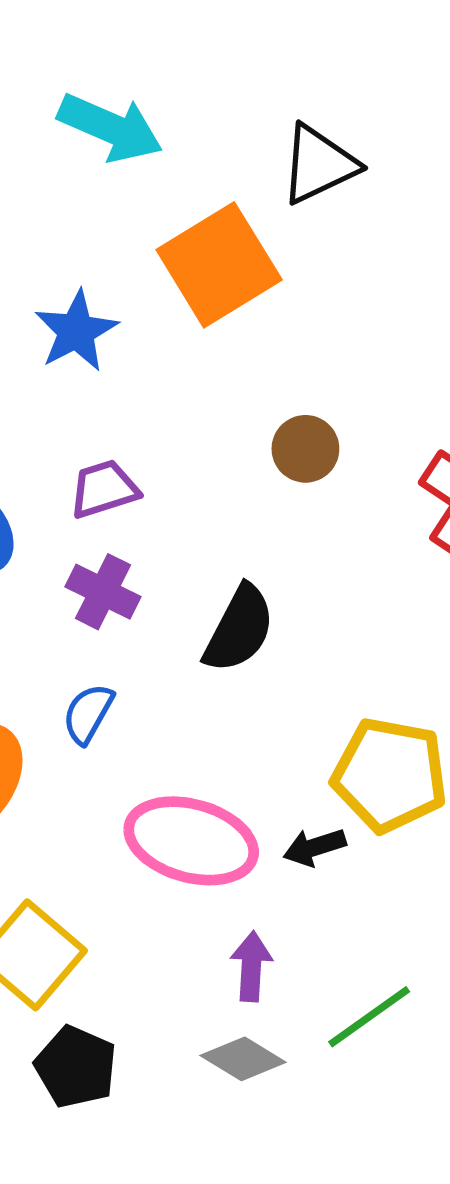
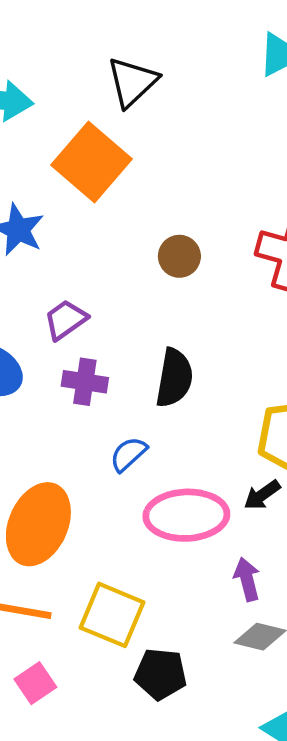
blue semicircle: (88, 714) -> (128, 454), moved, turned 36

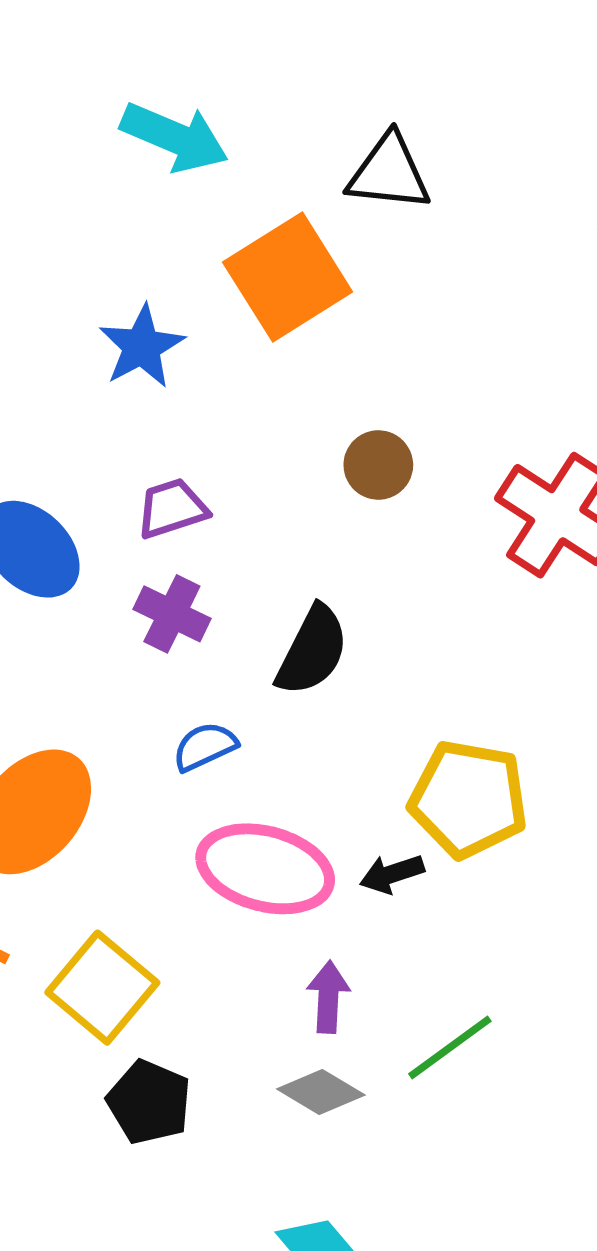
black triangle: (132, 82) -> (389, 173), turned 32

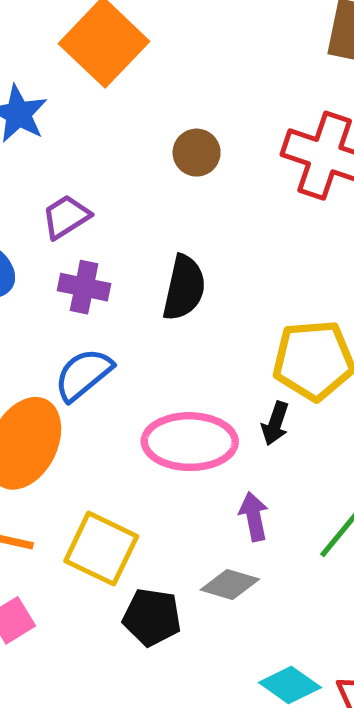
blue semicircle: (205, 747) -> (83, 374), moved, size x1.4
black arrow: (392, 874) -> (275, 423), turned -39
gray diamond: (321, 1092) -> (230, 585), moved

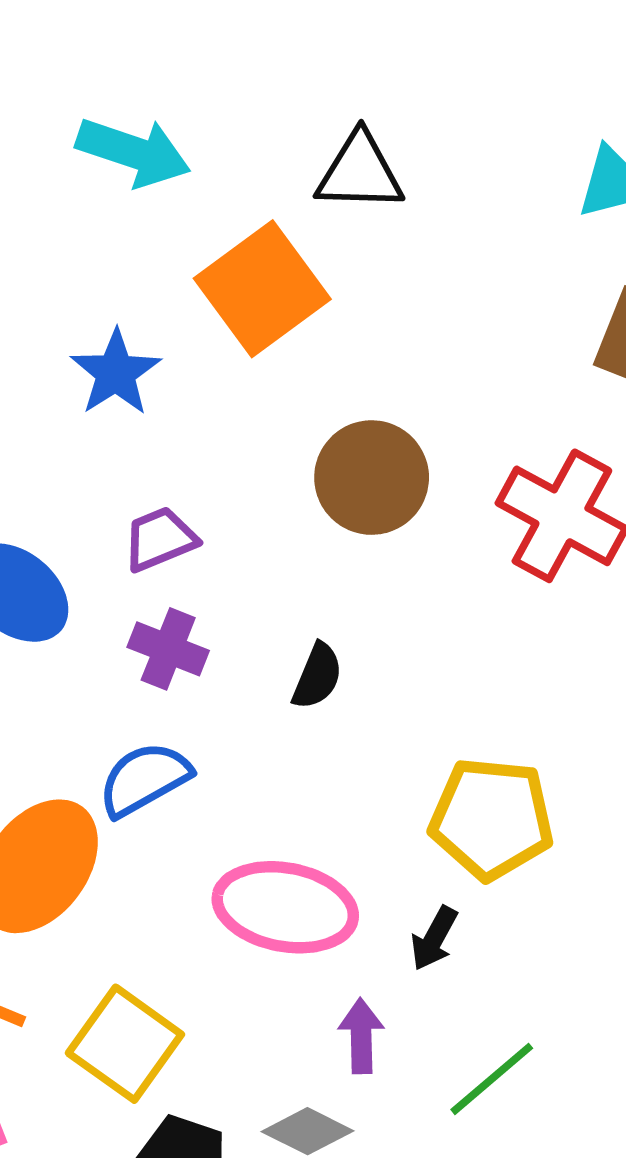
brown circle: (197, 153) -> (372, 478), size x1.6
black semicircle: (184, 288) -> (317, 676), size x0.7
black arrow: (275, 423) -> (434, 938), moved

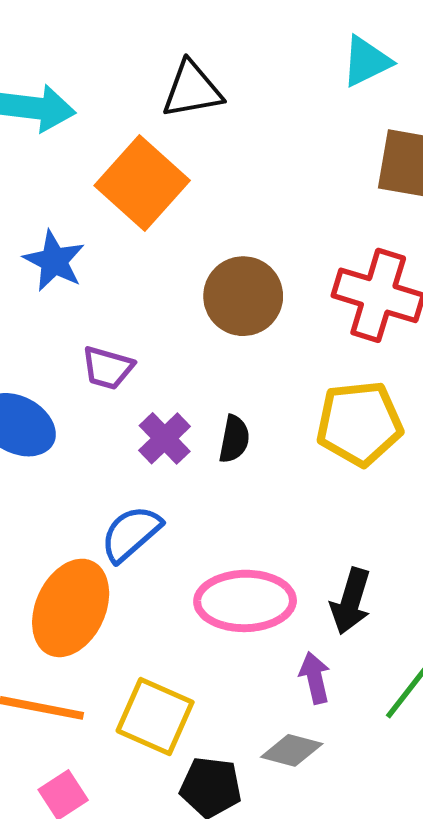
purple trapezoid: (160, 539) -> (108, 368), turned -130
purple cross: (168, 649) -> (165, 438), moved, turned 36
yellow pentagon: (492, 819) -> (359, 423), moved
black arrow: (434, 938) -> (351, 601), size x1.4

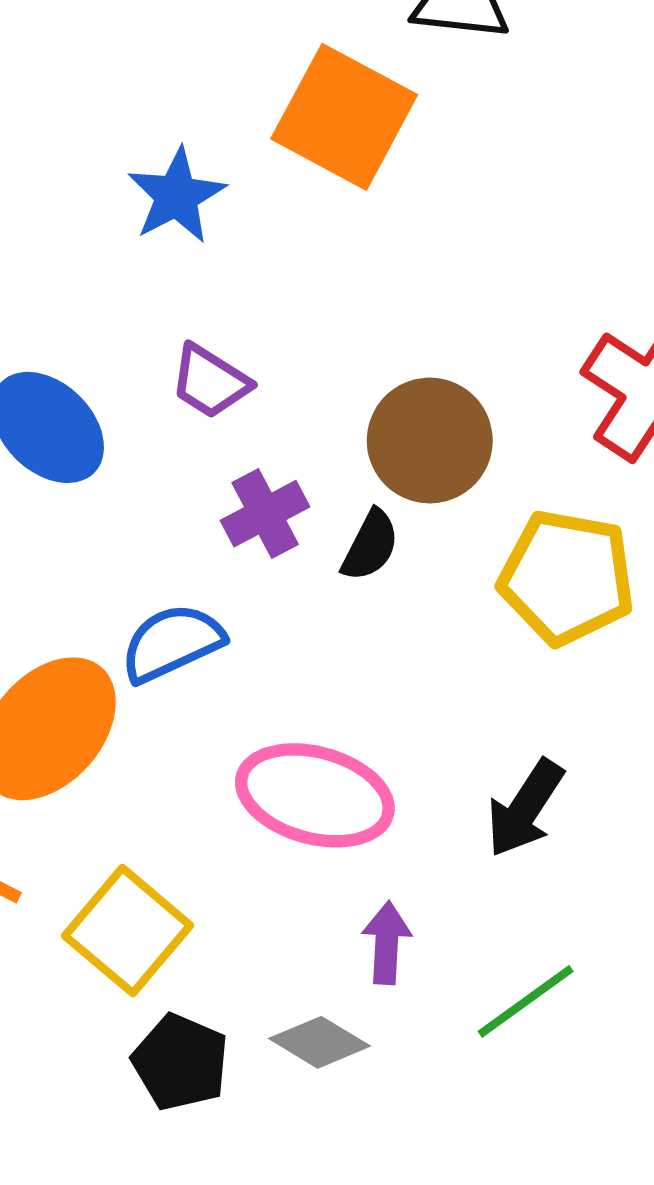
orange square: (142, 183) -> (344, 117), turned -30
brown circle: (243, 296) -> (430, 441), moved
black arrow: (351, 601) -> (525, 808), moved

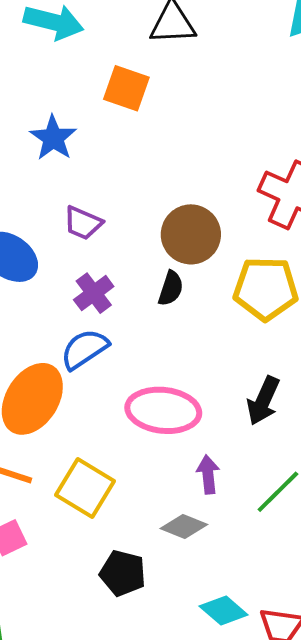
orange square: (344, 117) -> (126, 88), size x0.7
purple cross: (265, 514) -> (94, 293), moved
black pentagon: (180, 1062) -> (123, 573), moved

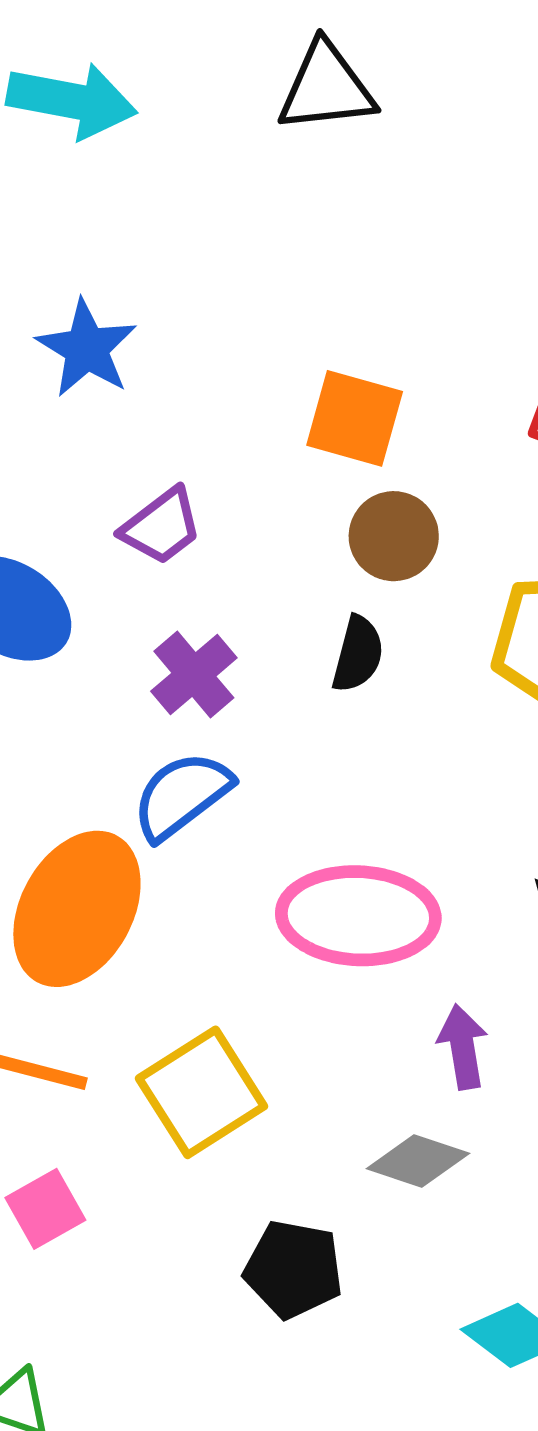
orange square: (126, 88) -> (355, 418), moved
purple trapezoid: (83, 223) -> (161, 526), turned -57
brown circle: (191, 234) -> (394, 536), size x0.7
yellow square: (85, 488) -> (202, 1092), turned 30

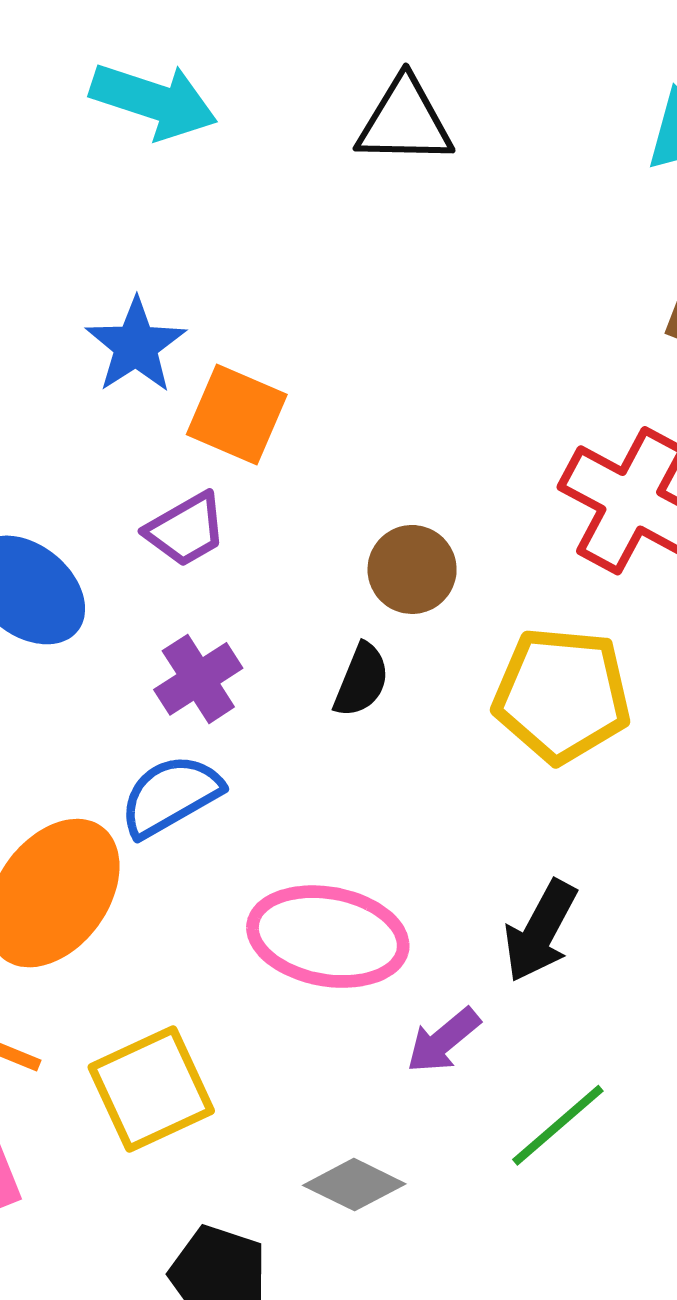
orange square: (355, 418) -> (237, 415), moved
purple arrow: (463, 1047) -> (443, 1040), moved, turned -128

